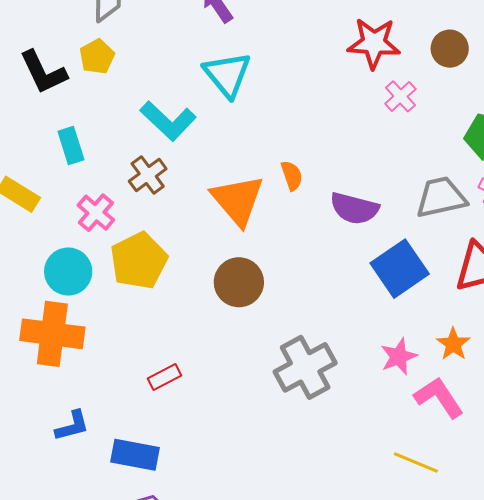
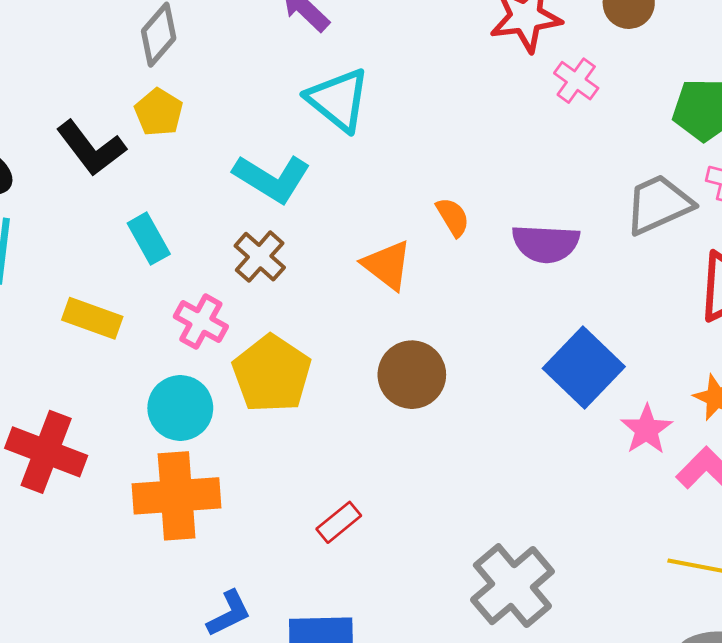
orange triangle: (238, 200) -> (387, 265), size x0.7
blue square: (400, 269) -> (584, 368), moved
gray cross: (305, 367) -> (512, 586), moved

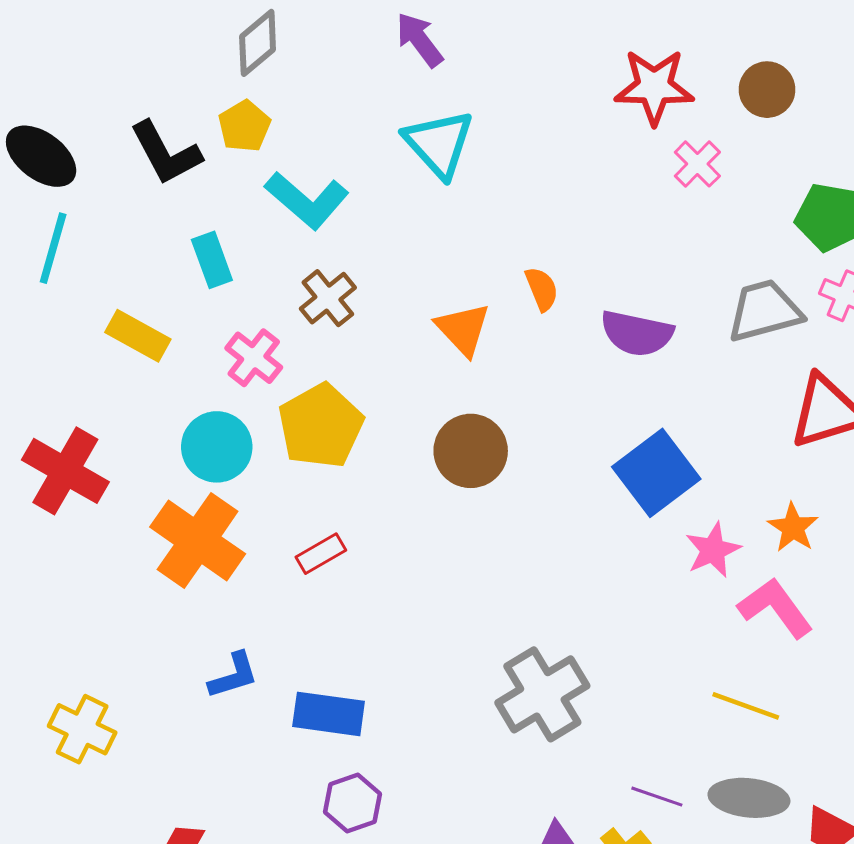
cyan L-shape: (272, 178) -> (307, 200), moved
orange cross: (177, 496) -> (198, 540), turned 30
red rectangle: (339, 522) -> (321, 554), moved

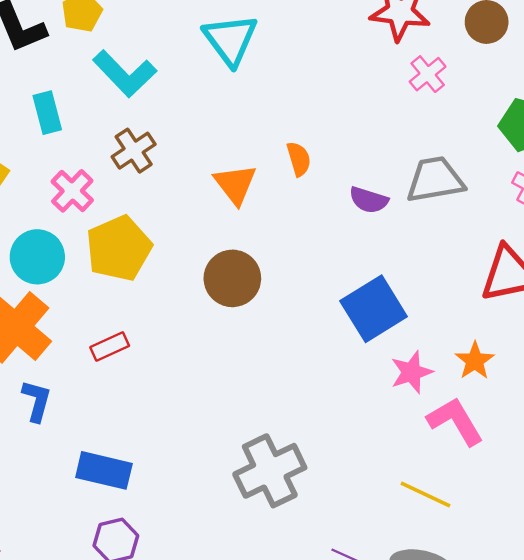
gray trapezoid: (764, 311) -> (435, 180), moved
purple semicircle: (637, 333) -> (369, 200), size x0.7
blue L-shape: (233, 676) -> (37, 401), moved, turned -63

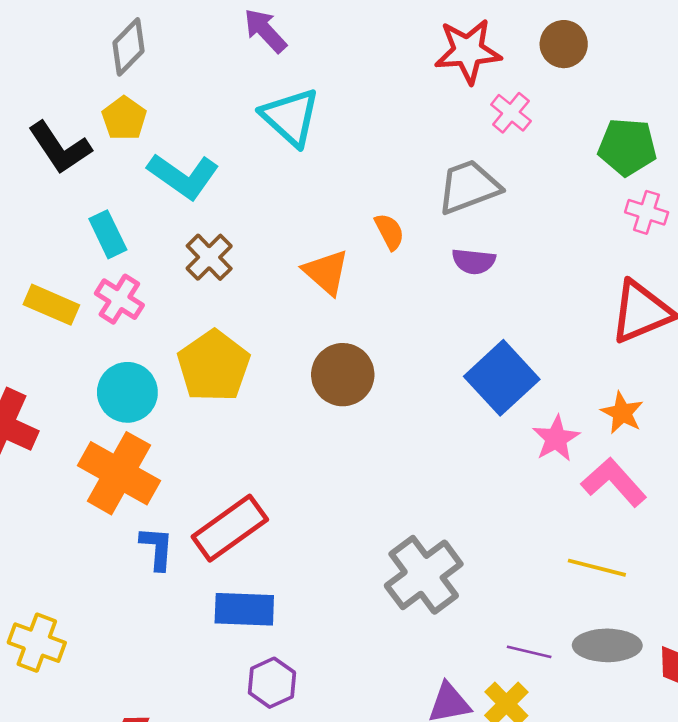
gray trapezoid: (435, 180) -> (469, 187), moved
pink cross: (72, 191) -> (119, 299), moved
red rectangle: (110, 347) -> (230, 528), moved, size x1.8

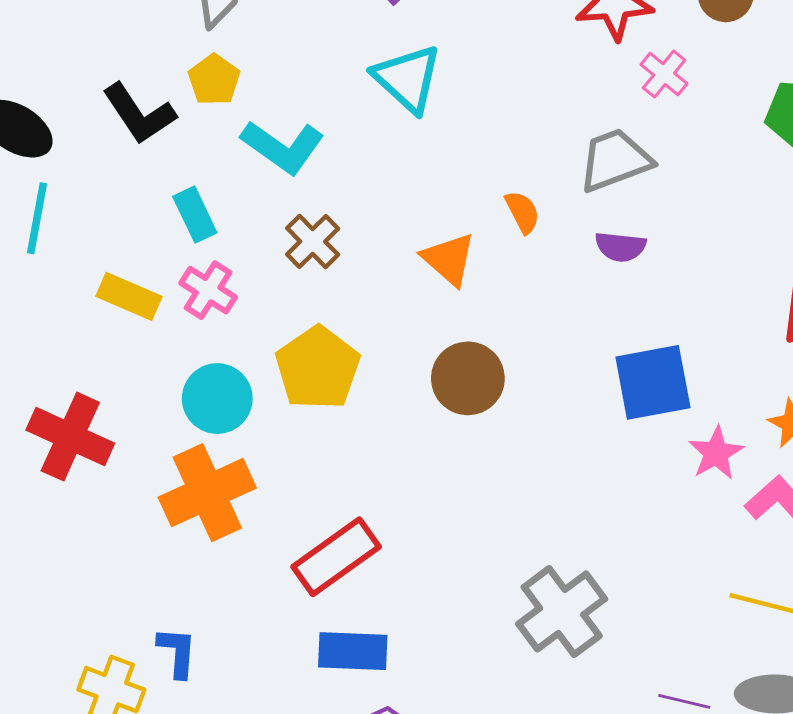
blue square: (502, 378) -> (653, 382), turned 32
orange cross: (119, 473) -> (207, 493), turned 36
blue L-shape: (157, 548) -> (177, 652), moved

